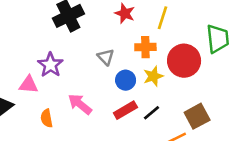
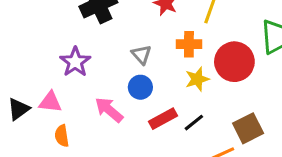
blue circle: (126, 80) -> (140, 87), moved
pink triangle: (29, 85) -> (50, 102), moved
orange semicircle: (47, 118) -> (62, 136), moved

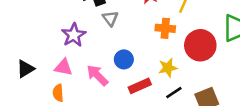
gray triangle: (141, 55) -> (110, 18), moved
yellow star: (197, 79) -> (168, 68), moved
pink triangle: (50, 102) -> (63, 67), moved
black line: (194, 123) -> (174, 93), moved

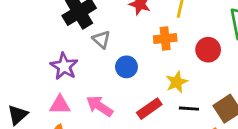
red circle: (200, 45) -> (208, 50), size x0.7
blue circle: (124, 59) -> (126, 67), moved
black line: (174, 93) -> (189, 109), turned 49

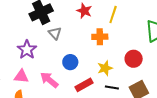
red circle: (208, 50) -> (134, 59), moved
blue circle: (126, 67) -> (70, 62), moved

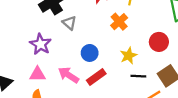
orange cross: (100, 37) -> (119, 22), turned -35
red rectangle: (84, 85) -> (96, 77), moved

